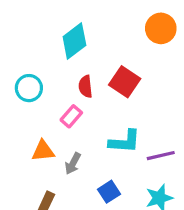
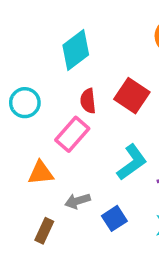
pink rectangle: (71, 116) -> (72, 134), size x1.4
cyan L-shape: (125, 141) -> (132, 162), turned -40
gray arrow: (73, 163) -> (77, 201), moved, turned 45

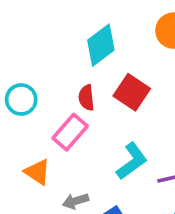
cyan diamond: (76, 50) -> (101, 45), moved
orange triangle: (41, 173) -> (37, 172), turned 40

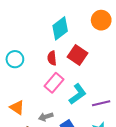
pink rectangle: (70, 132) -> (54, 83), moved
orange triangle: (37, 172) -> (17, 107), moved

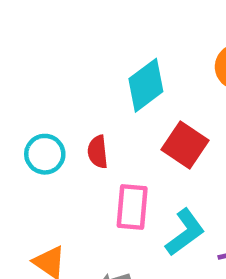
red semicircle: (52, 58) -> (98, 152), moved
pink rectangle: (54, 83) -> (132, 207), turned -36

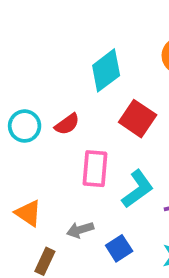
red semicircle: (98, 152) -> (67, 124), turned -120

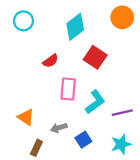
cyan circle: (25, 126) -> (24, 21), moved

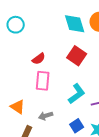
cyan diamond: (75, 27) -> (75, 24), moved, turned -70
pink rectangle: (68, 89) -> (43, 81), moved
blue square: (83, 140) -> (77, 126), moved

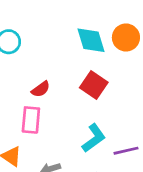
pink rectangle: (43, 81) -> (31, 120), moved

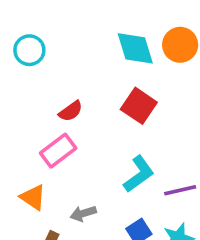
pink rectangle: (31, 120) -> (58, 151), turned 48

